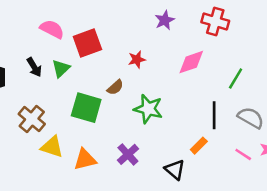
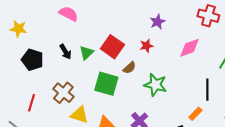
purple star: (165, 20) -> (157, 22), moved
pink semicircle: (52, 29) -> (68, 14), moved
red square: (87, 43) -> (112, 47), moved, turned -35

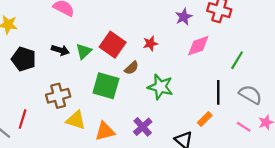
purple star: (157, 22) -> (184, 17), moved
black arrow: (65, 52) -> (60, 50), turned -42
brown cross: (63, 93) -> (58, 96), turned 35
red line: (31, 103) -> (23, 119), moved

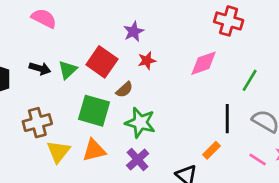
purple star: (184, 17) -> (134, 32), moved
green star: (160, 87) -> (140, 123), moved
yellow triangle: (76, 120) -> (58, 152), turned 50
orange triangle: (105, 131) -> (94, 150), moved

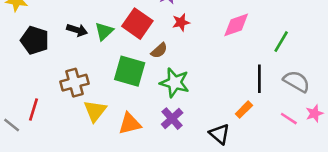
orange triangle: (94, 150) -> (130, 124), moved

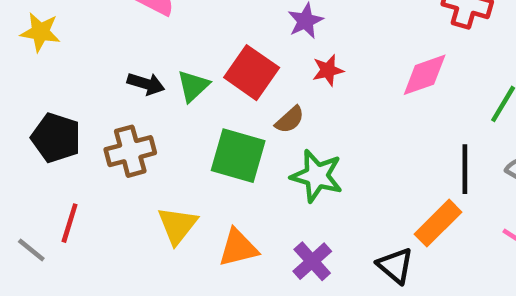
black pentagon: (35, 40) -> (56, 138), moved
brown cross: (74, 83) -> (130, 151), moved
orange rectangle: (244, 110) -> (438, 223), size x1.5
purple cross: (172, 119) -> (312, 261), moved

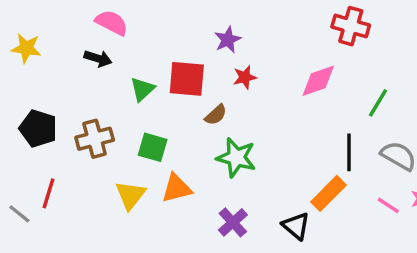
red square: (252, 73) -> (187, 79), turned -30
black arrow: (146, 84) -> (98, 58), moved
green square: (238, 156) -> (153, 147), moved, size x0.7
orange triangle: (238, 248) -> (177, 188), moved

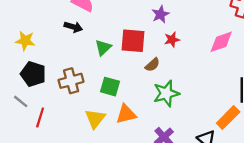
yellow star: (26, 48) -> (25, 41), moved
green star: (236, 158) -> (166, 93), turned -30
gray line: (19, 214) -> (21, 101), moved

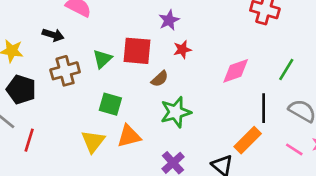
black arrow: (73, 27) -> (53, 35), moved
pink diamond: (221, 42) -> (236, 71), moved
brown cross: (71, 81) -> (65, 71), moved

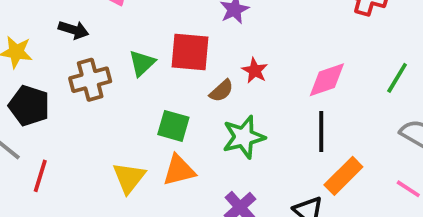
red star: (182, 50) -> (255, 70), moved, turned -30
green square: (110, 104) -> (173, 126), moved
black line: (264, 108) -> (321, 132), moved

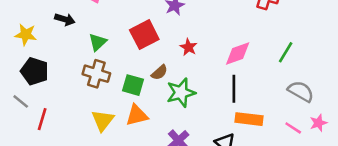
red square: (190, 52) -> (144, 35), turned -32
green triangle: (142, 63) -> (98, 42), moved
brown cross: (90, 80) -> (96, 74), moved, turned 32
brown semicircle: (221, 91) -> (159, 72), moved
orange rectangle: (343, 176) -> (249, 119), turned 52

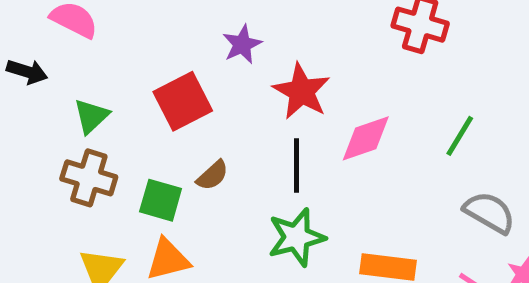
red star: (188, 47) -> (301, 91), moved, size x1.6
black line: (234, 89) -> (297, 166), moved
green star: (181, 93) -> (297, 237), moved

